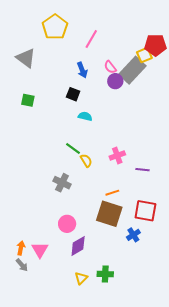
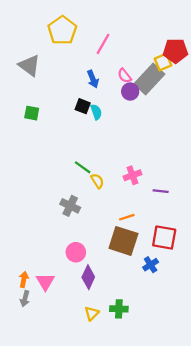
cyan semicircle: (85, 116) -> (96, 112), moved, turned 56
purple diamond: (78, 246) -> (88, 277), turned -35
gray arrow: (22, 265) -> (25, 299), turned 56

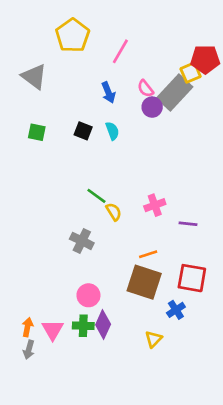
black square: (83, 106) -> (83, 131), moved
green cross: (119, 309) -> (83, 326), moved
yellow triangle: (92, 313) -> (153, 339), moved

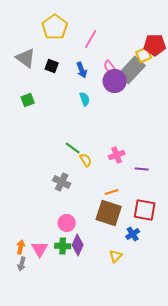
purple circle: (152, 107) -> (115, 81), size x1.5
black square: (83, 131) -> (52, 66), moved
green square: (37, 132) -> (28, 100), turned -32

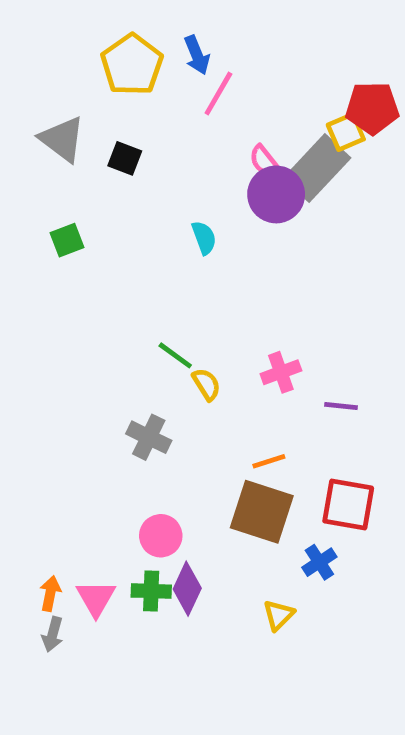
blue arrow: (82, 70) -> (197, 55), moved

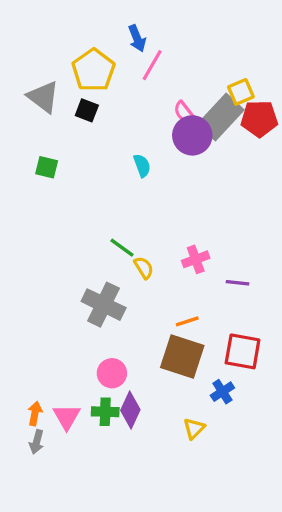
yellow pentagon: (132, 65) -> (93, 70), moved
red pentagon: (372, 108) -> (259, 119), moved
green square: (67, 240) -> (47, 167), turned 35
gray cross: (149, 437) -> (104, 305), size x1.4

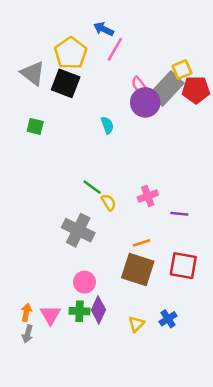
blue arrow: (137, 38) -> (104, 29), turned 138
black square: (87, 110) -> (66, 83), size x1.6
blue cross: (222, 392) -> (168, 319), moved
yellow triangle: (194, 428) -> (136, 324), moved

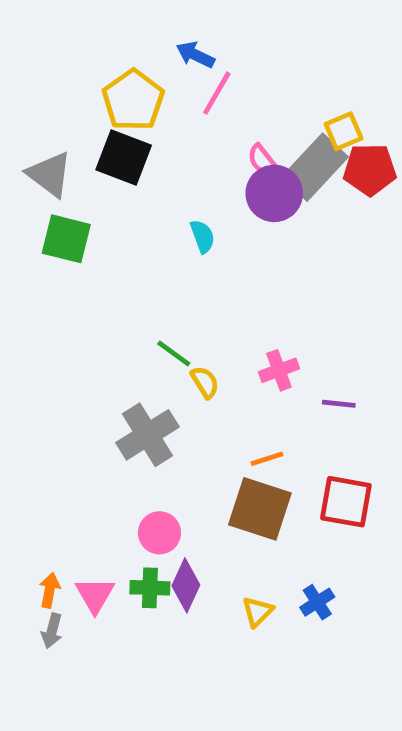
gray triangle: (33, 73) -> (50, 174), moved
green square: (35, 126) -> (66, 239), size x1.5
gray cross: (78, 230) -> (148, 435), turned 32

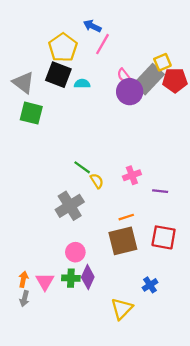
cyan semicircle: (203, 236) -> (82, 84), moved, turned -70
brown square: (260, 509) -> (123, 241), turned -32
yellow triangle: (257, 612) -> (122, 309), moved, size x1.5

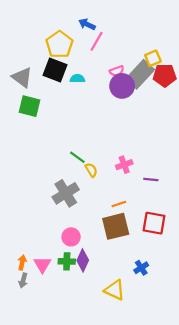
pink semicircle: (124, 76) -> (117, 71), turned -72
yellow triangle: (122, 309) -> (115, 290), turned -50

